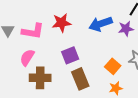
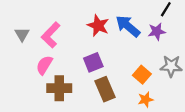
red star: (61, 23) -> (98, 26), moved, turned 30
blue arrow: (101, 24) -> (128, 26), turned 60
pink L-shape: (33, 31) -> (51, 35), turned 125

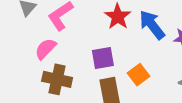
orange square: (142, 75) -> (139, 75), moved

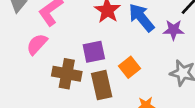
brown cross: (57, 79) -> (67, 74), moved

